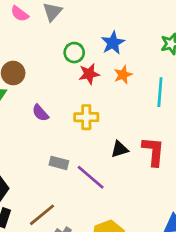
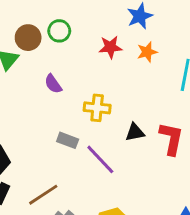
green circle: (74, 53) -> (59, 31), moved
yellow cross: (86, 117) -> (97, 108), moved

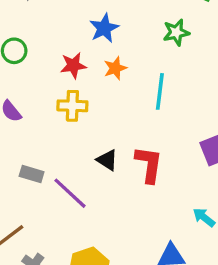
yellow cross: (97, 108) -> (72, 106), moved
black triangle: (135, 132) -> (107, 160), turned 48

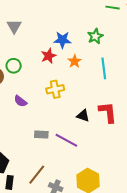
blue star: (104, 28) -> (62, 40), turned -30
green star: (176, 32) -> (95, 36), moved
red star: (73, 65) -> (49, 56), moved

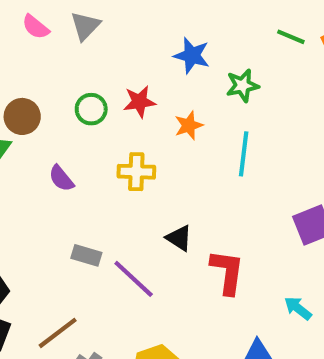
blue star: (62, 40) -> (192, 55), moved
green circle: (14, 66) -> (91, 109), moved
red L-shape: (108, 112) -> (227, 272), moved

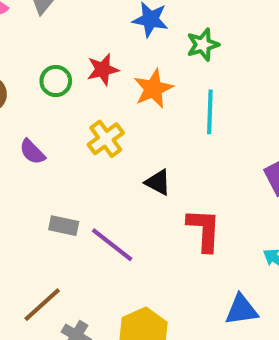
orange star: (189, 125) -> (153, 89), size x1.4
yellow cross: (136, 172) -> (106, 139), turned -33
black triangle: (179, 238) -> (158, 182), moved

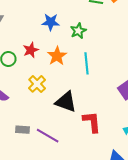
black triangle: (158, 182) -> (66, 102), size x1.6

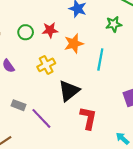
green star: (78, 31) -> (114, 24), moved
black triangle: (66, 102) -> (69, 91), turned 45

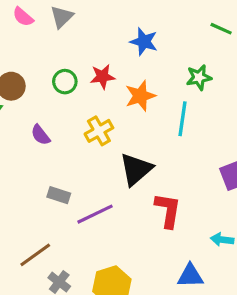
green star: (114, 24) -> (199, 77), moved
purple line: (41, 118) -> (95, 214), turned -70
cyan arrow: (123, 138) -> (222, 240), turned -32

